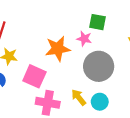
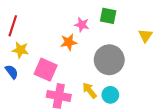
pink star: (84, 39) -> (82, 25), moved
orange star: (58, 49) -> (69, 42), size x0.7

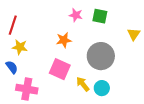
pink star: (82, 25) -> (76, 15), moved
pink square: (46, 70) -> (60, 69), moved
pink cross: (59, 96) -> (27, 89), moved

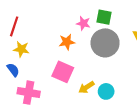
pink star: (76, 15) -> (83, 23), moved
gray circle: (101, 56) -> (105, 43), moved
yellow arrow: (83, 84) -> (86, 87), turned -84

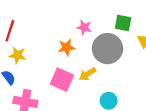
green square: (104, 17) -> (123, 23), moved
yellow arrow: (86, 87) -> (88, 74), moved

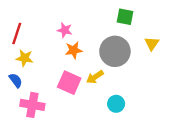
green square: (123, 23) -> (125, 17), moved
pink star: (84, 27) -> (65, 30), moved

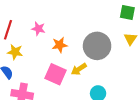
green square: (125, 17) -> (127, 13), moved
pink star: (65, 30) -> (38, 29), moved

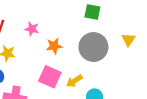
green square: (127, 13) -> (92, 12), moved
yellow arrow: (79, 69) -> (74, 81), moved

